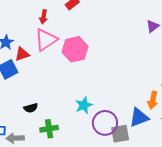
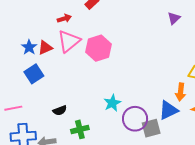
red arrow: (43, 17) -> (64, 18), turned -112
red triangle: (22, 54) -> (45, 48), moved

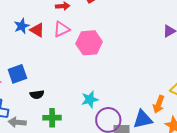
pink triangle: (69, 41) -> (62, 29), size x0.7
red triangle: (45, 48) -> (37, 30), turned 42
blue square: (34, 74) -> (17, 74), moved

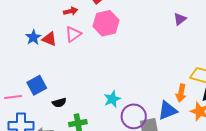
pink hexagon: (89, 43) -> (106, 23), moved

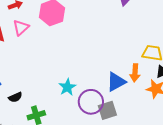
blue triangle: (168, 110) -> (116, 82), moved

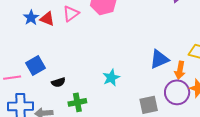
blue triangle: (116, 82) -> (159, 59), moved
purple circle: (91, 102) -> (177, 92), moved

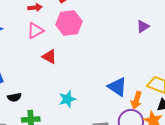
red triangle: (47, 19) -> (49, 57), moved
blue triangle: (159, 59) -> (117, 87), turned 50

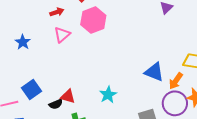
red triangle: (49, 57) -> (68, 96), moved
orange arrow: (136, 100) -> (176, 81), turned 30

